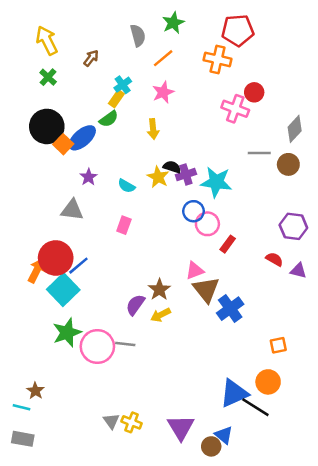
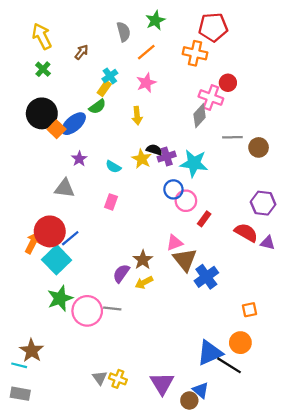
gray diamond: (295, 129) -> (200, 116), moved
red semicircle: (274, 259) -> (246, 233), size x1.5
brown star: (35, 391) -> (32, 351), size x1.5

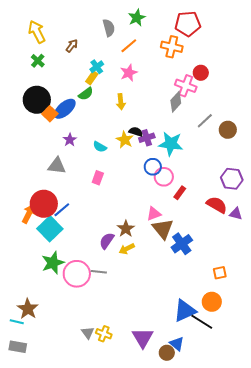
gray line: (232, 137) -> (205, 121), turned -42

